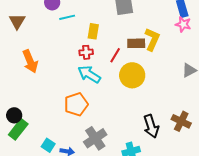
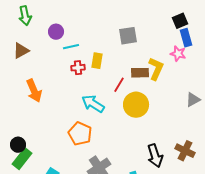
brown triangle: (17, 21) -> (21, 51), turned 30
pink star: (183, 24) -> (178, 54), moved
red cross: (86, 52) -> (78, 68), moved
orange pentagon: (76, 104) -> (80, 134), turned -30

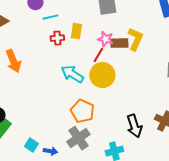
pink star: (178, 54) -> (105, 39), moved
yellow circle: (136, 105) -> (102, 75), moved
orange pentagon: (80, 134) -> (82, 111), moved

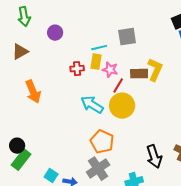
cyan line: (50, 17) -> (99, 48), moved
pink star: (105, 39) -> (110, 70), moved

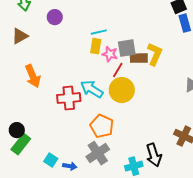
gray square: (127, 37) -> (127, 48), moved
red cross: (77, 69) -> (69, 98), moved, size x1.6
black arrow: (154, 157) -> (154, 155), moved

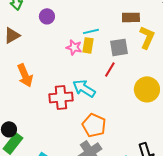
pink star: (110, 54) -> (74, 47), moved
yellow L-shape: (155, 54) -> (147, 37), moved
brown rectangle: (139, 58) -> (131, 17), moved
yellow circle: (122, 90) -> (147, 89), moved

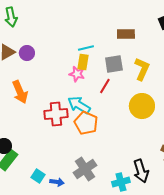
purple circle: (47, 16) -> (27, 53), moved
yellow L-shape: (147, 37) -> (142, 69), moved
pink star: (74, 47) -> (77, 74), moved
orange pentagon: (94, 125) -> (86, 123), moved

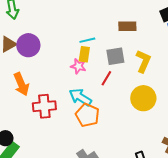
purple circle: (27, 53) -> (28, 45), size x1.5
red cross: (56, 114) -> (44, 106), moved

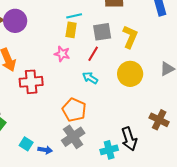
pink star: (78, 66) -> (62, 54), moved
cyan arrow: (80, 97) -> (90, 78), moved, size x0.7
orange pentagon: (87, 115) -> (74, 110), moved

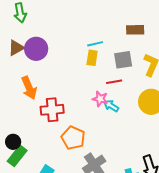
pink star: (62, 54) -> (100, 99), moved
red line: (93, 54) -> (114, 82), turned 49
orange pentagon: (74, 110) -> (73, 138), moved

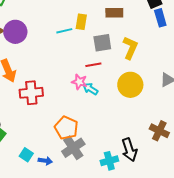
cyan line: (95, 44) -> (64, 31), moved
yellow rectangle: (92, 58) -> (81, 22), moved
orange pentagon: (73, 138) -> (66, 128), moved

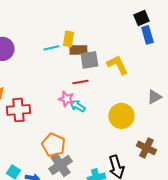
brown rectangle: (114, 13) -> (78, 50), moved
yellow L-shape: (130, 48) -> (117, 65), turned -50
yellow circle: (130, 85) -> (121, 116), moved

